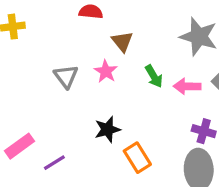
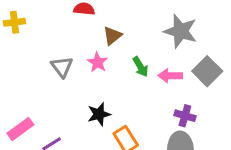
brown triangle: (122, 42) -> (112, 36), turned 30

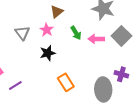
black star: (99, 114) -> (48, 53), moved
purple cross: (185, 116) -> (121, 74), moved

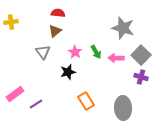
brown triangle: (57, 12) -> (55, 31), moved
pink star: (47, 30) -> (75, 52), moved
purple cross: (121, 74) -> (141, 77), moved

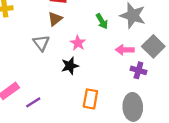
green arrow: (96, 52) -> (102, 21), moved
purple cross: (141, 77) -> (138, 70), moved
orange rectangle: (86, 101) -> (90, 99), turned 42

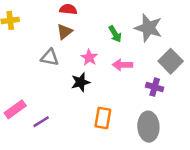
gray triangle: (41, 43) -> (50, 57), turned -42
pink arrow: (125, 50) -> (123, 65), moved

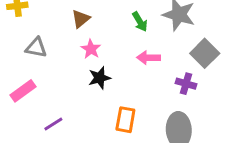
gray triangle: (50, 57) -> (36, 48), moved
pink star: (89, 57) -> (91, 49), moved
pink rectangle: (15, 109) -> (23, 91), moved

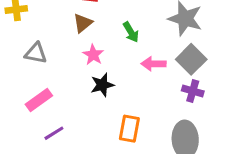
green arrow: (140, 22) -> (131, 32), moved
gray square: (205, 53) -> (191, 59), moved
pink rectangle: (23, 91) -> (39, 100), moved

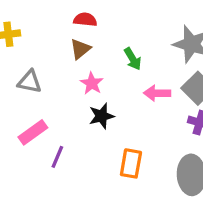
purple line: (54, 133) -> (57, 157), moved, turned -35

